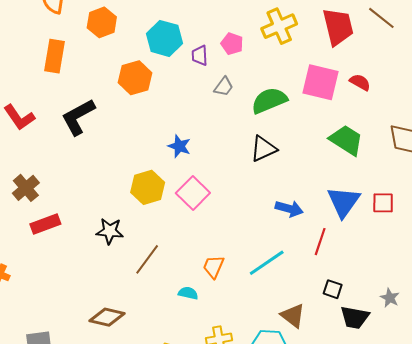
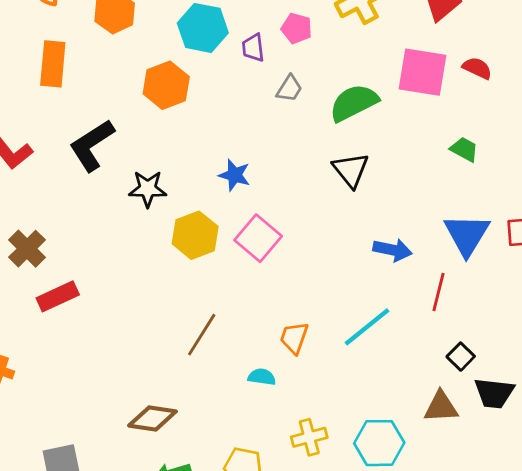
green trapezoid: (346, 140) -> (464, 149), size x0.6
black triangle: (263, 149) -> (351, 170), turned -40
black star: (110, 231) -> (148, 189), moved
black square: (333, 289) -> (461, 357), turned 30
brown triangle: (293, 316) -> (441, 407), moved, turned -36

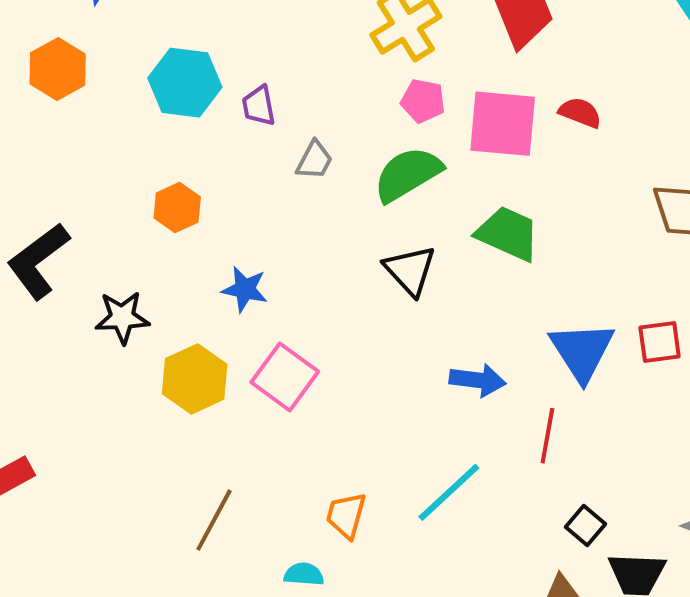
pink pentagon: (297, 28) -> (423, 101), moved
orange hexagon: (166, 85) -> (177, 208), moved, size x0.7
green trapezoid: (464, 149) -> (508, 234), moved, size x1.6

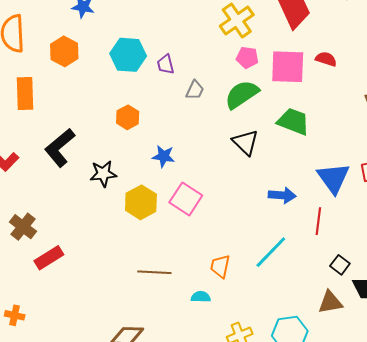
brown line: (214, 520) -> (154, 272), turned 68

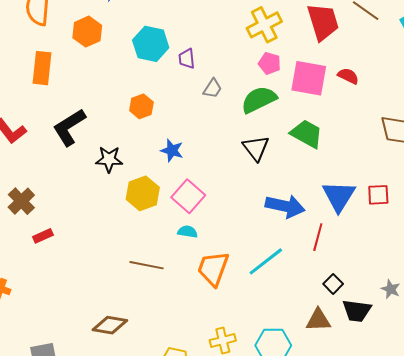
blue arrow: (282, 195) -> (285, 206), size x1.4
red rectangle: (49, 258) -> (43, 236), size x0.7
orange trapezoid: (220, 266) -> (213, 268), size x1.5
cyan semicircle: (201, 297) -> (188, 232), moved

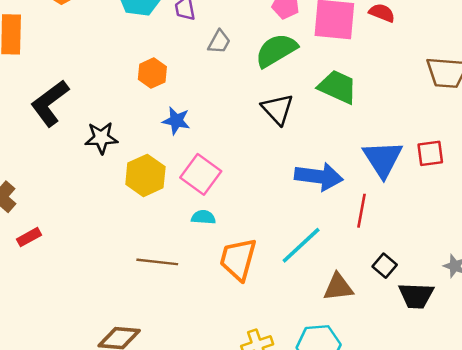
orange hexagon: (141, 106) -> (152, 73), moved
brown triangle: (318, 320) -> (338, 287), moved

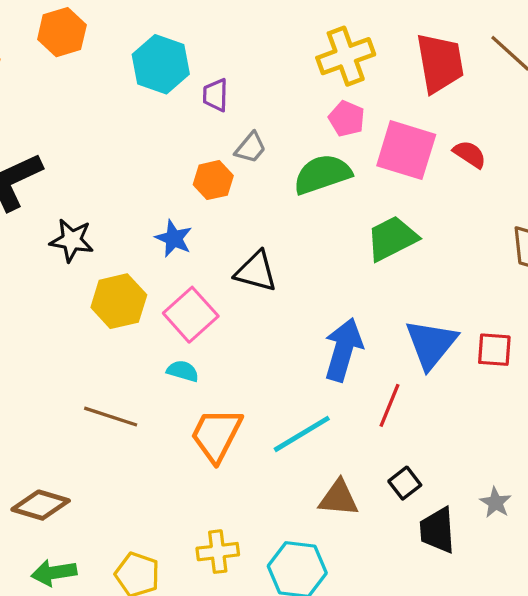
orange hexagon: (152, 73) -> (213, 180), moved
green trapezoid: (338, 87) -> (392, 238), turned -63
black triangle: (278, 109) -> (256, 271), moved, turned -44
blue arrow: (319, 177) -> (343, 350), turned -93
black trapezoid: (416, 296) -> (437, 530), turned 72

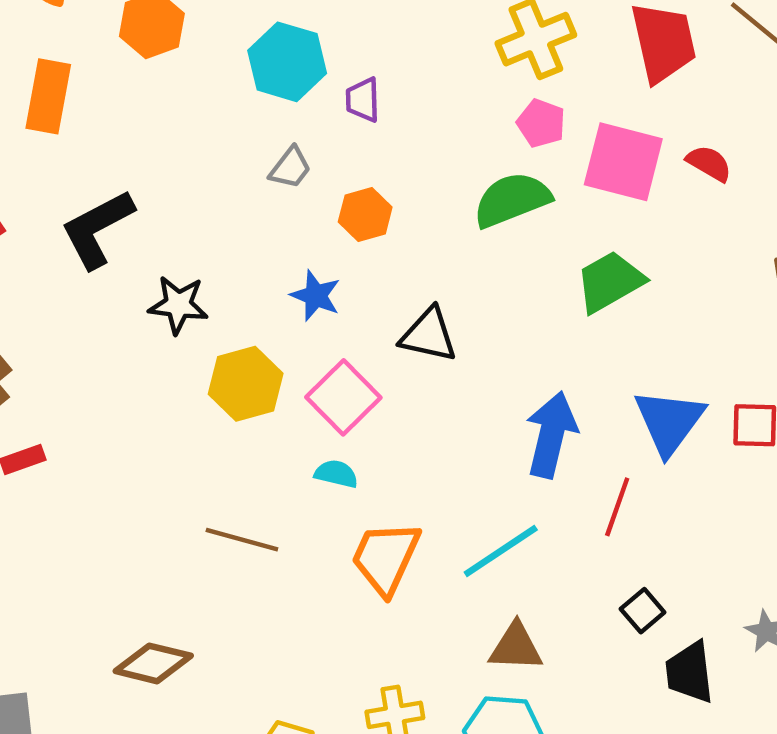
gray trapezoid: (251, 148) -> (290, 168), moved
brown triangle: (339, 498) -> (516, 647), moved

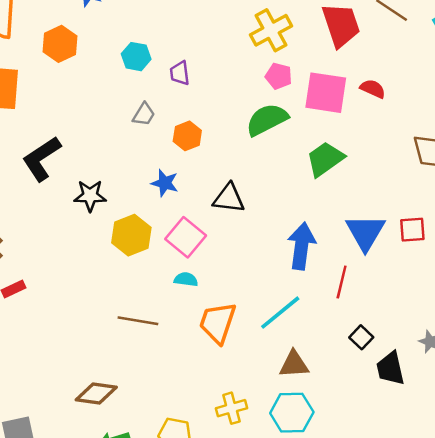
cyan hexagon: (287, 62) -> (136, 57), size x0.7

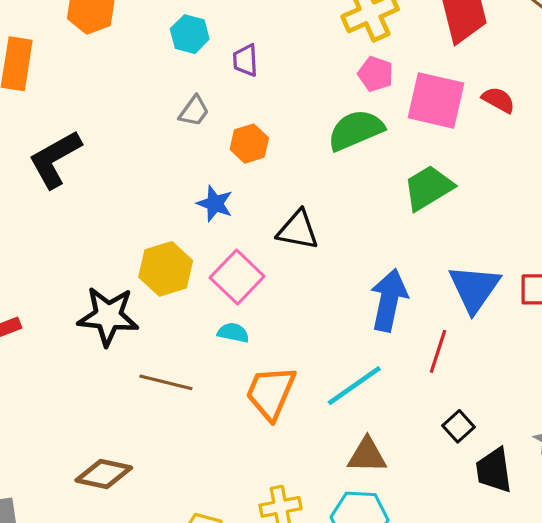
black star: (90, 196) -> (108, 316), moved, size x1.4

